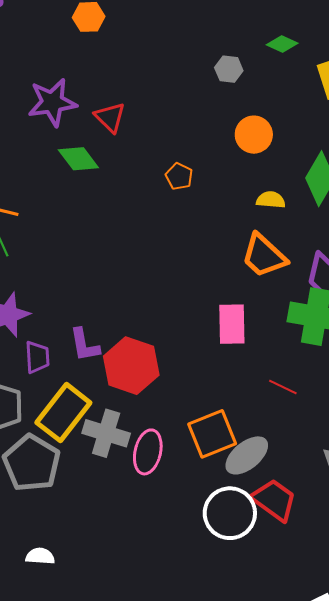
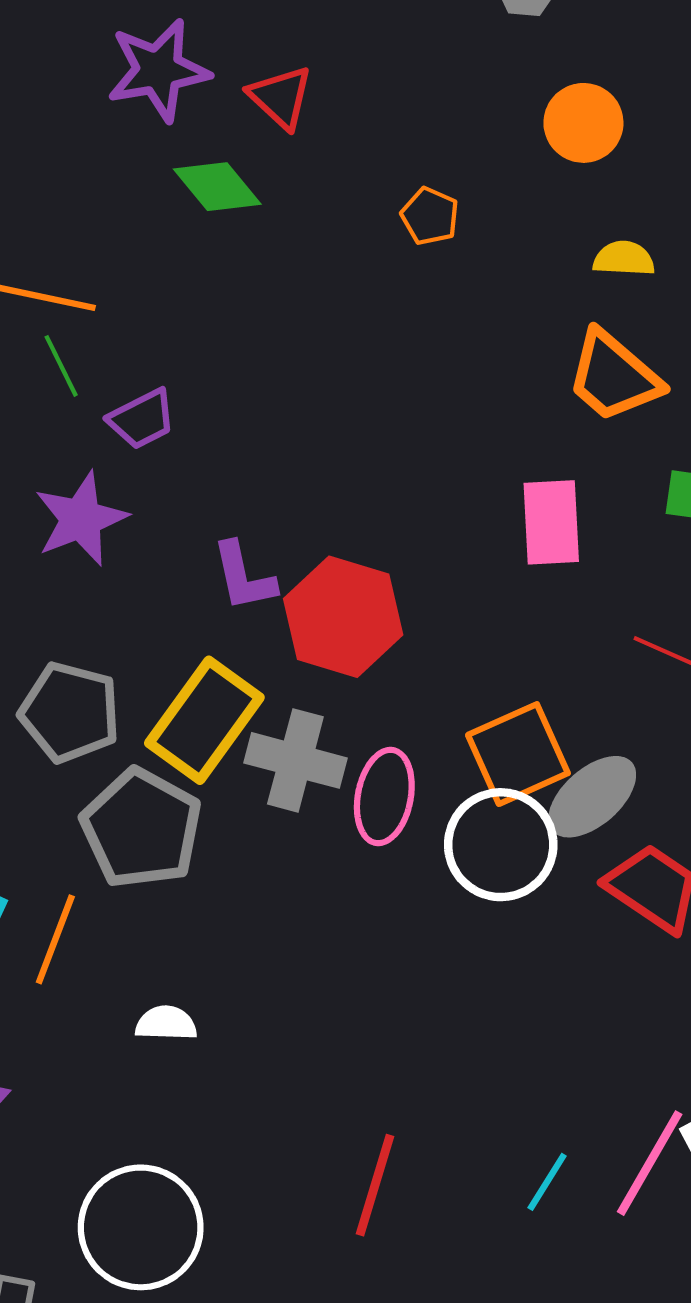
purple trapezoid: (37, 357) -> (142, 419), moved, turned 68
white circle: (230, 513) -> (501, 845), moved

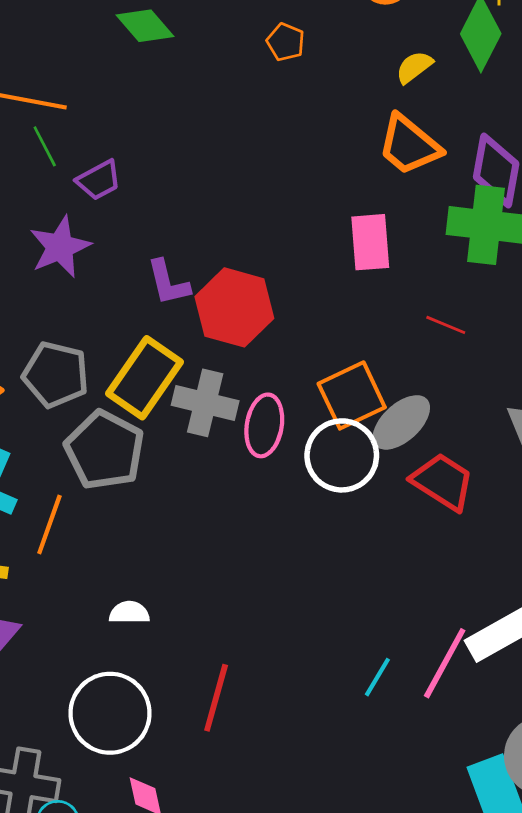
yellow semicircle: (624, 259) -> (414, 67), turned -39
white semicircle: (166, 1023) -> (129, 613), moved
red line: (375, 1185) -> (216, 698), moved

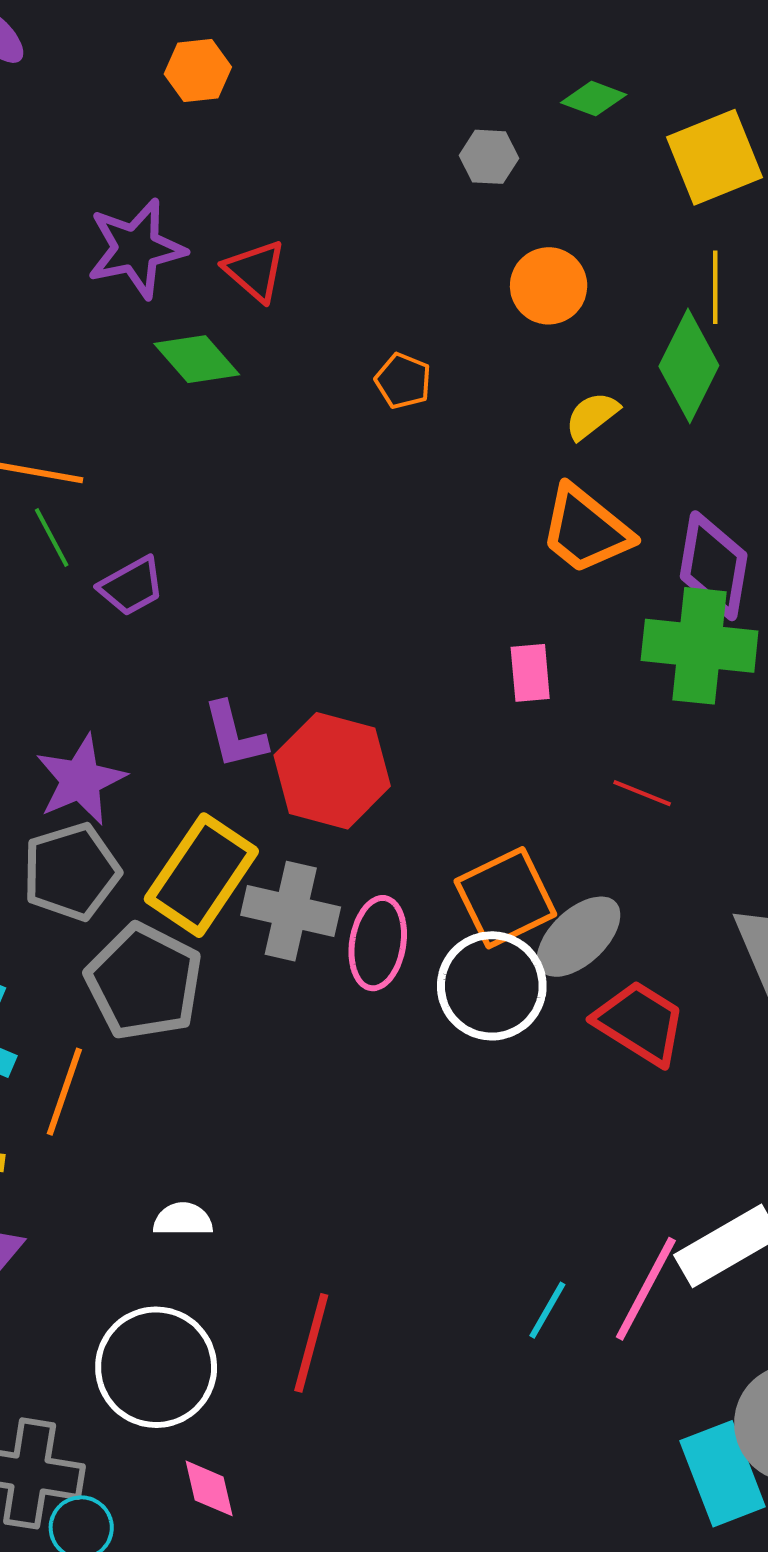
pink rectangle: (370, 242) -> (530, 673), size x0.7
purple star: (60, 247) -> (81, 780), moved
gray pentagon: (56, 375) -> (71, 872), turned -30

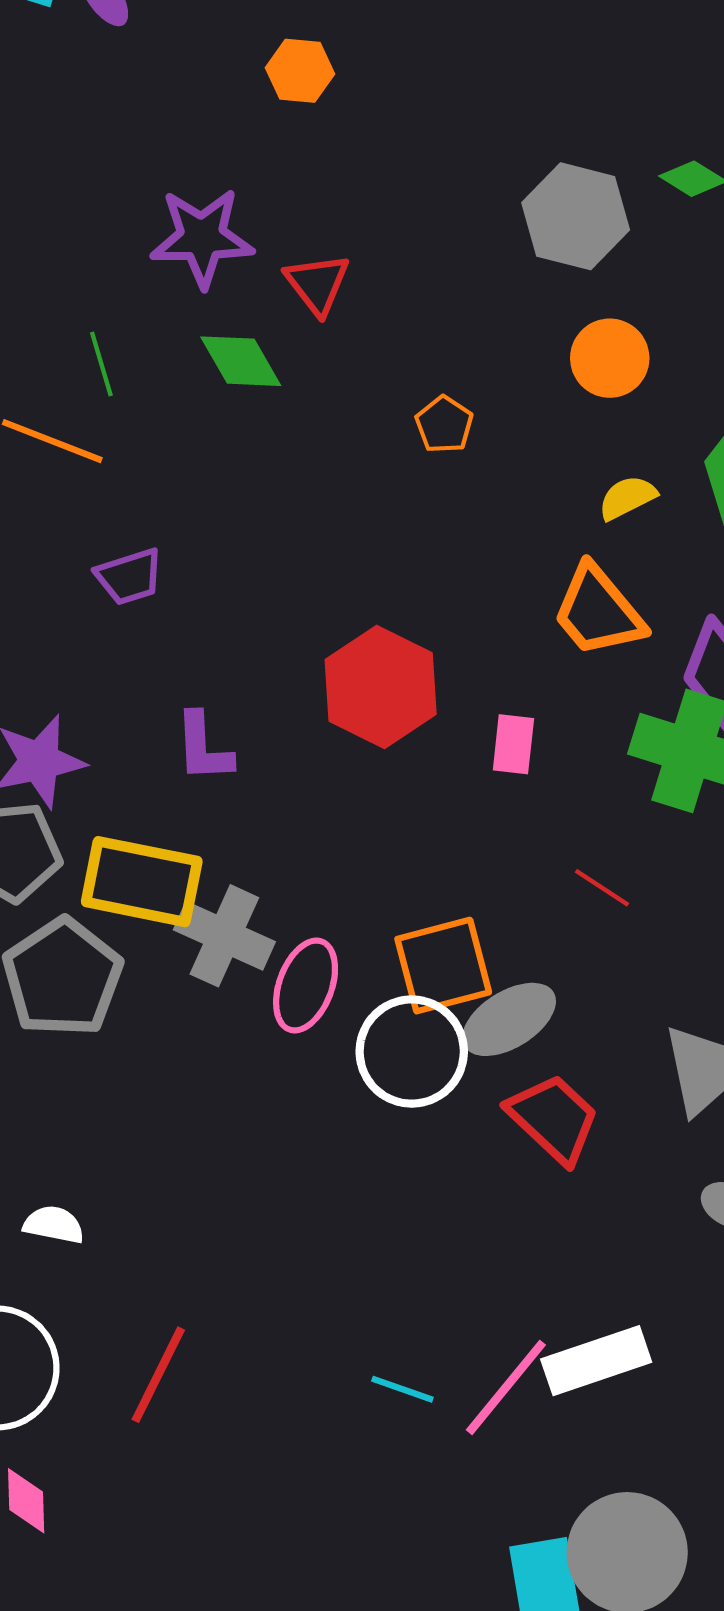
gray hexagon: (489, 157) -> (576, 216), size x1.8
green line: (52, 537) -> (101, 364), moved
red hexagon: (332, 771) -> (381, 687), moved
yellow rectangle: (201, 875) -> (142, 882), turned 56
cyan line: (547, 1310) -> (402, 1389), turned 68

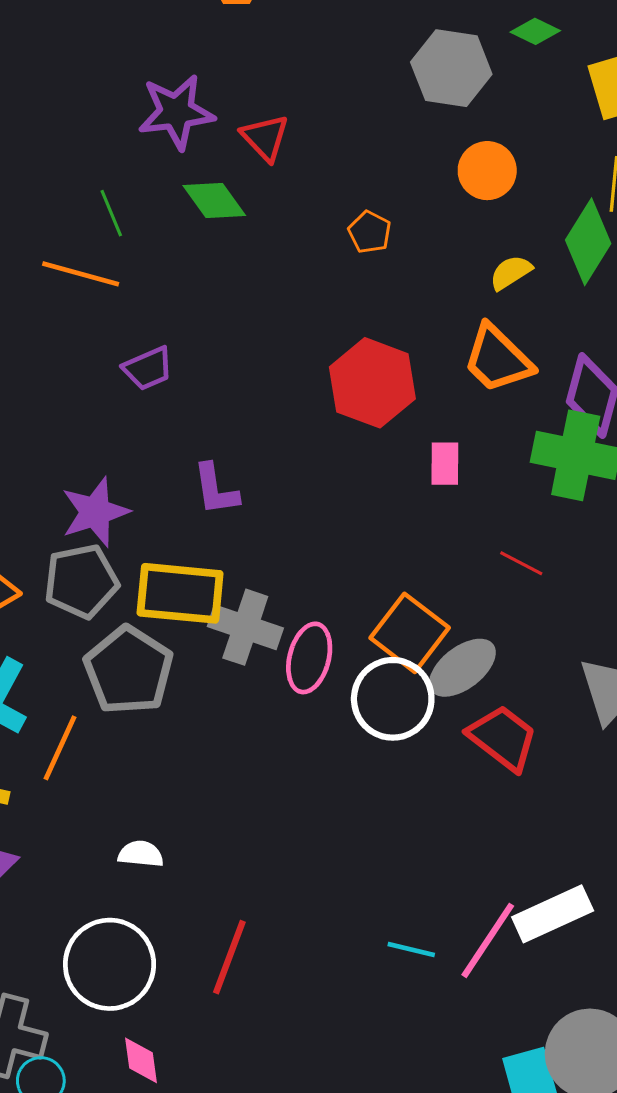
red hexagon: (381, 687) -> (372, 383), moved
orange square: (443, 966) -> (410, 633), turned -32

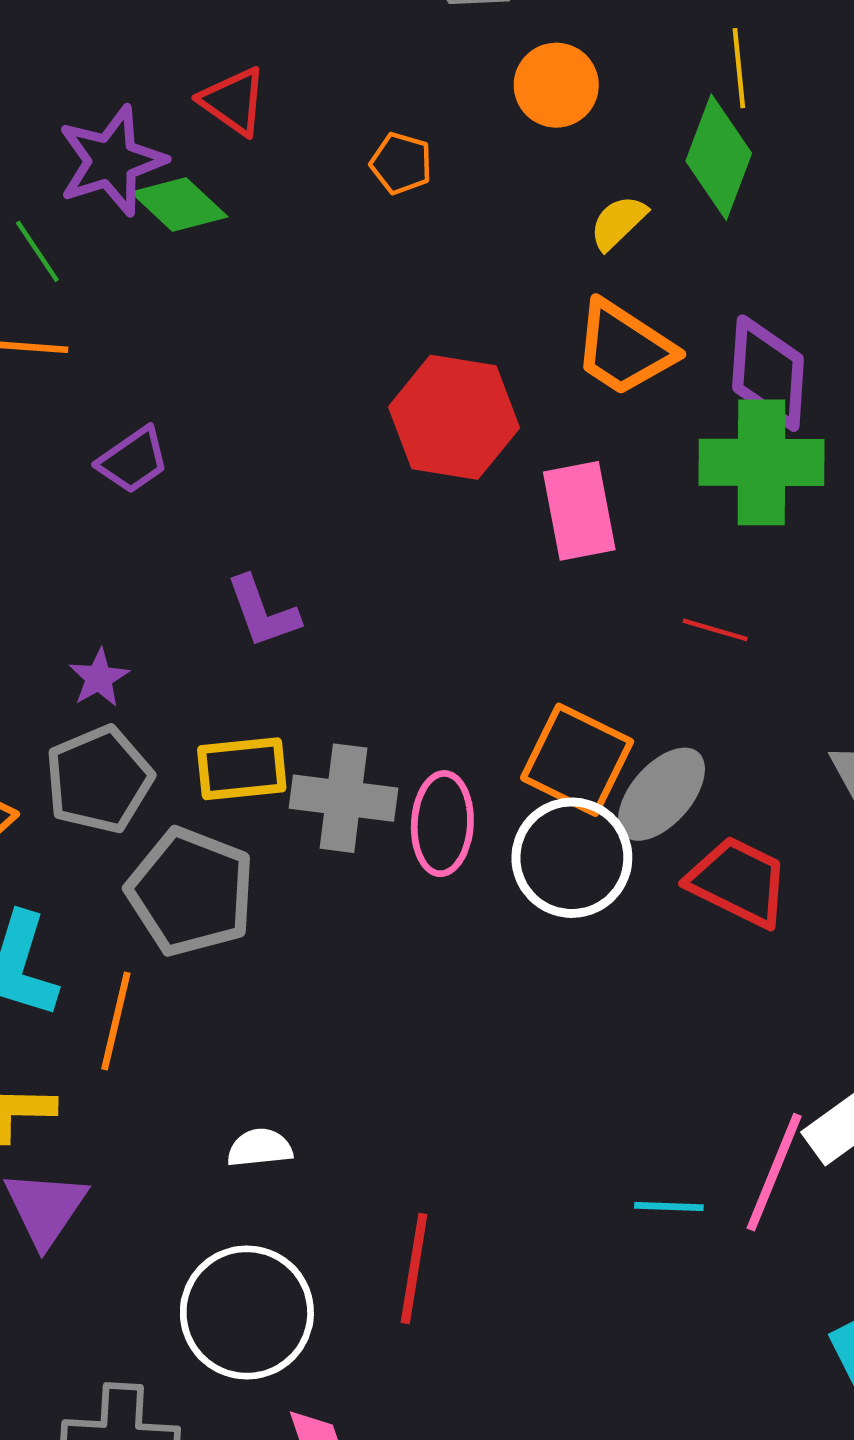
purple star: (176, 112) -> (112, 161), moved
orange pentagon: (370, 232) -> (401, 163), moved
pink rectangle: (445, 464) -> (579, 511), size x1.5
purple star: (95, 512) -> (99, 678), size x0.6
yellow rectangle: (180, 593) -> (242, 769), size x0.7

